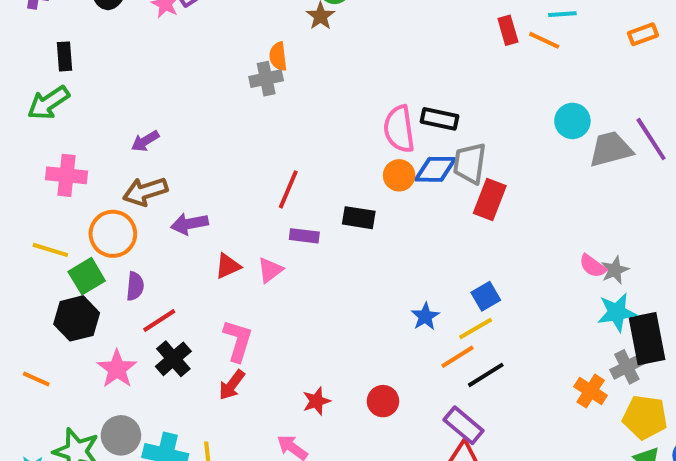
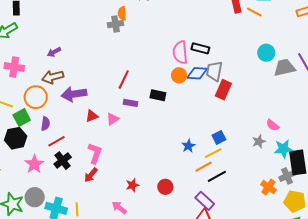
purple arrow: (189, 224) -> (74, 94), size x1.4
gray star: (615, 270) -> (259, 141), moved

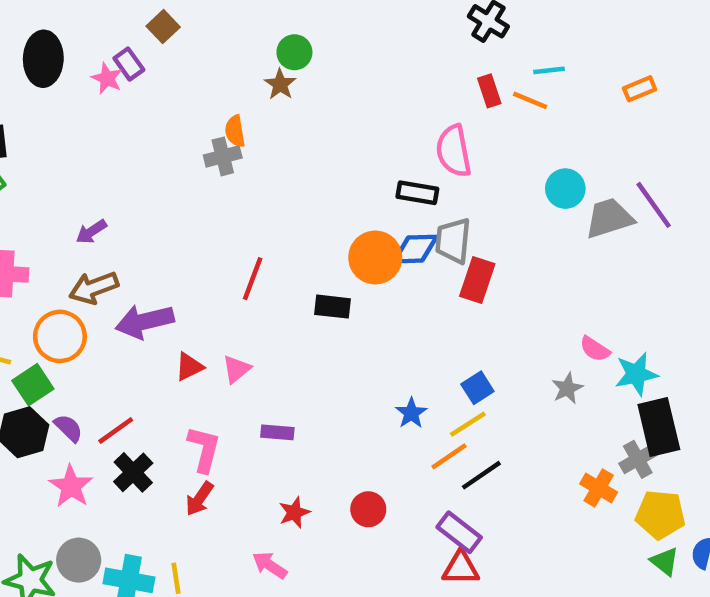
pink semicircle: (180, 52) -> (454, 151), moved
orange circle: (179, 75) -> (375, 258), size x1.5
purple rectangle: (131, 103) -> (277, 432), moved
purple semicircle: (45, 124) -> (68, 428), moved, turned -48
cyan star: (283, 149) -> (636, 374), moved

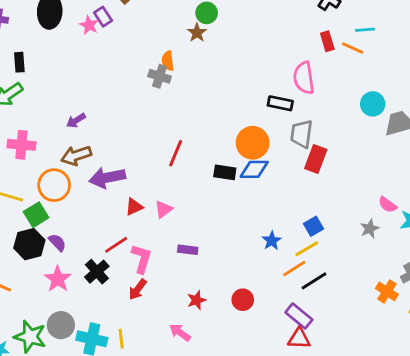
gray cross: (223, 156) -> (160, 76), turned 30
blue diamond: (415, 249) -> (254, 169), moved
red line: (116, 430) -> (116, 245), moved

